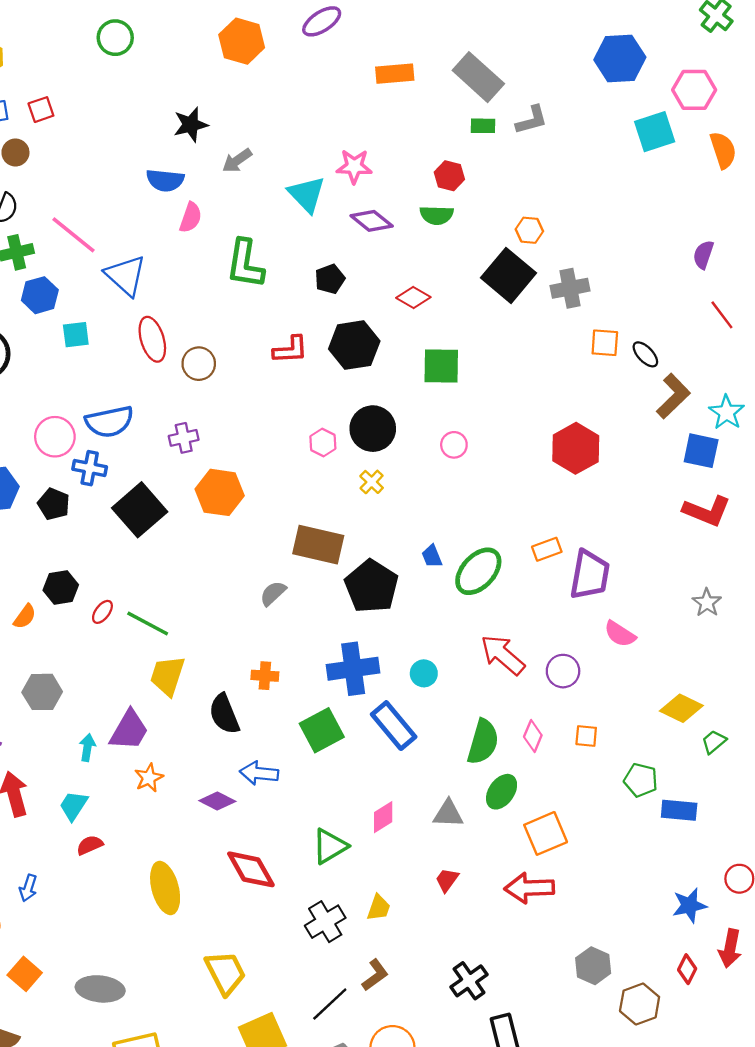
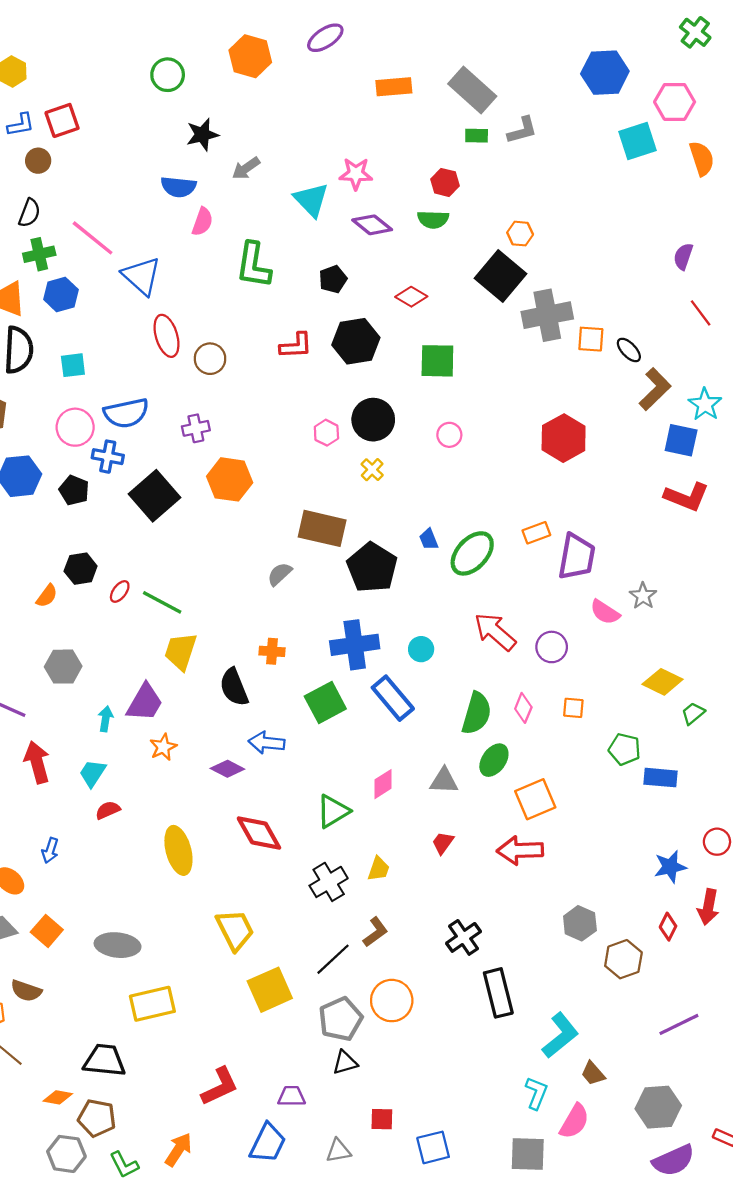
green circle: (115, 38) -> (168, 75), moved
red square: (41, 110) -> (62, 120), size x1.4
gray cross: (570, 288) -> (547, 315), moved, size x1.4
cyan square: (76, 335) -> (73, 365), moved
gray star: (707, 603) -> (643, 596), moved

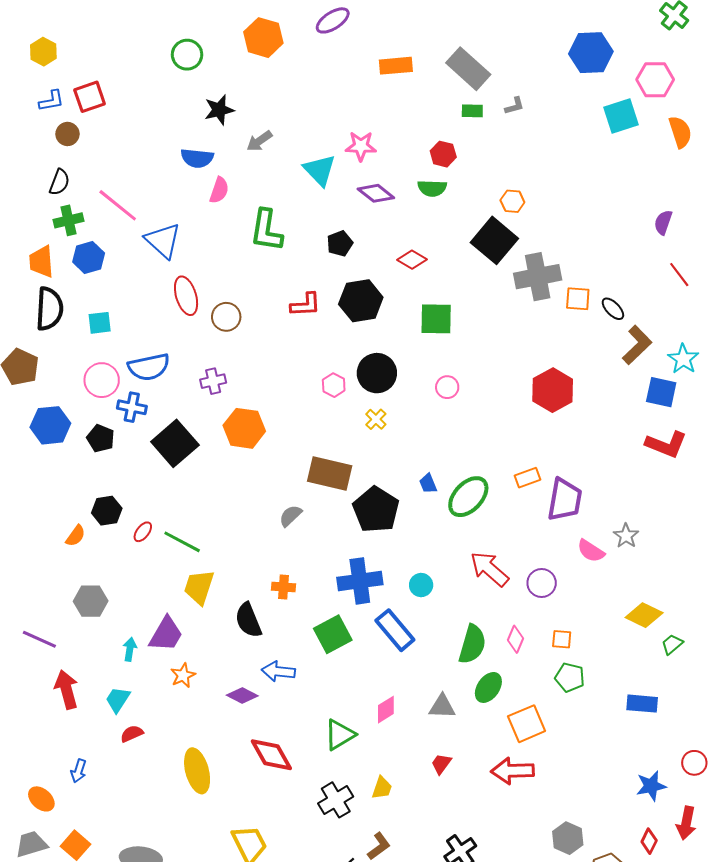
gray L-shape: (522, 130) -> (514, 106), size x0.7
green pentagon: (625, 749) -> (570, 677), moved

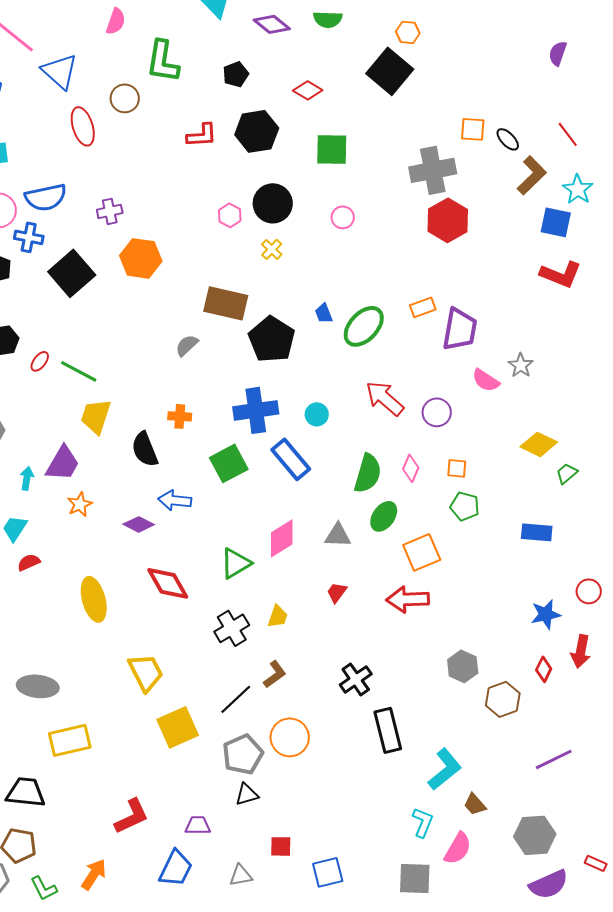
red line: (679, 275) -> (568, 134), moved
gray cross: (538, 277) -> (433, 170), moved
brown circle: (226, 317) -> (125, 98), moved
pink diamond: (386, 710) -> (282, 538), size x1.4

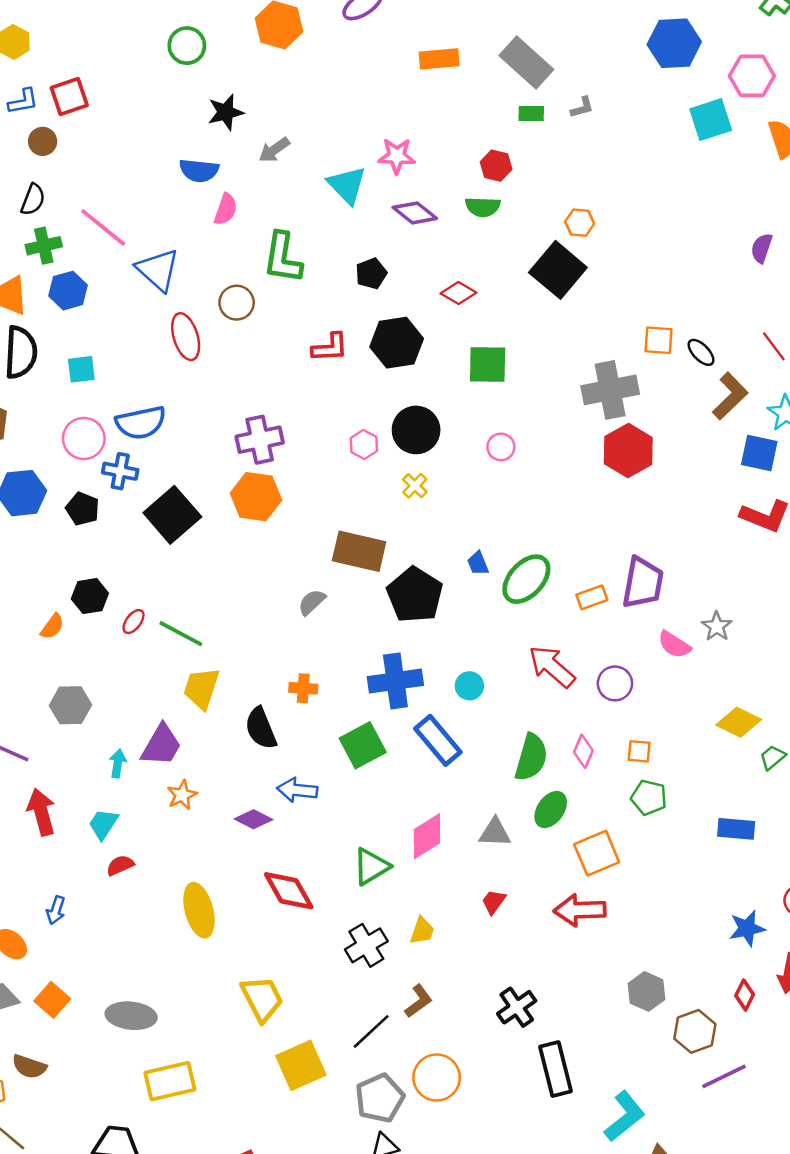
purple cross: (110, 211) -> (260, 440), moved, size x1.5
orange rectangle: (423, 307) -> (592, 597), moved
purple line: (554, 759) -> (724, 1076), moved

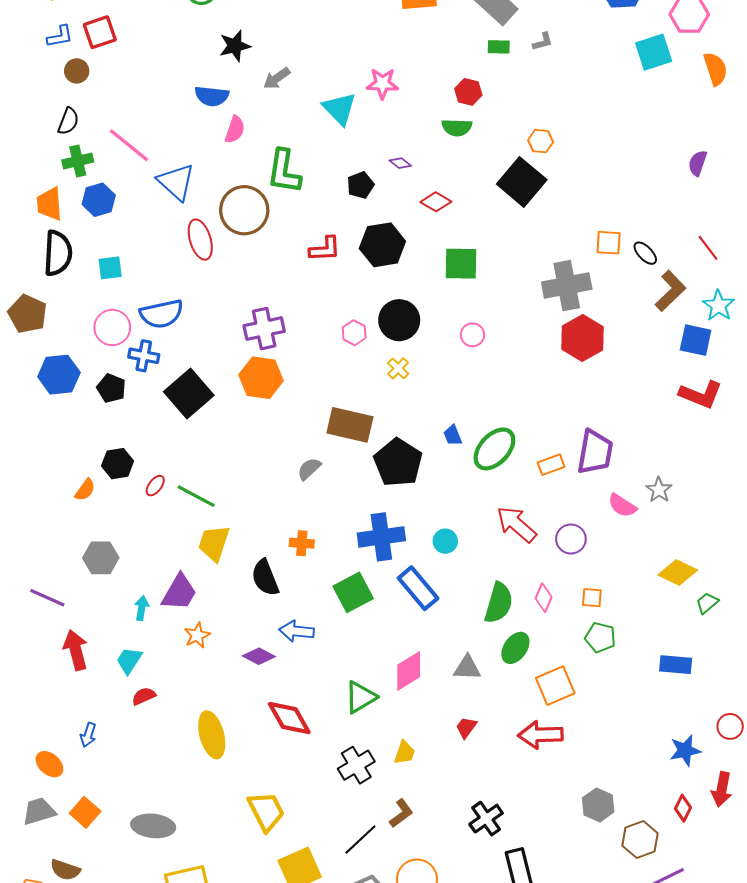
purple diamond: (415, 213) -> (400, 163), moved, size x0.6
brown circle: (237, 303) -> (244, 210), size x1.6

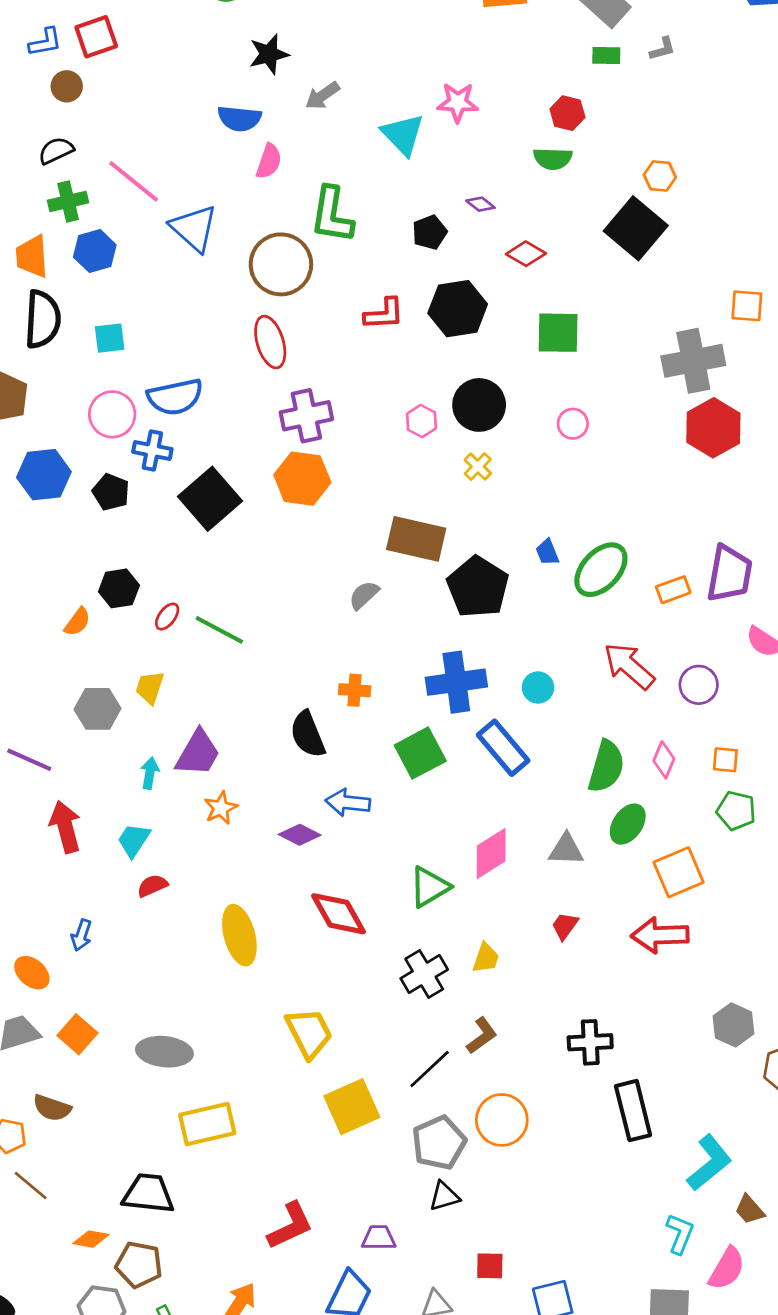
black semicircle: (68, 121) -> (56, 151), turned -136
red ellipse: (200, 240) -> (270, 342), moved
yellow trapezoid: (214, 543) -> (150, 687), moved, size x0.7
black cross: (486, 819) -> (590, 1042), turned 32

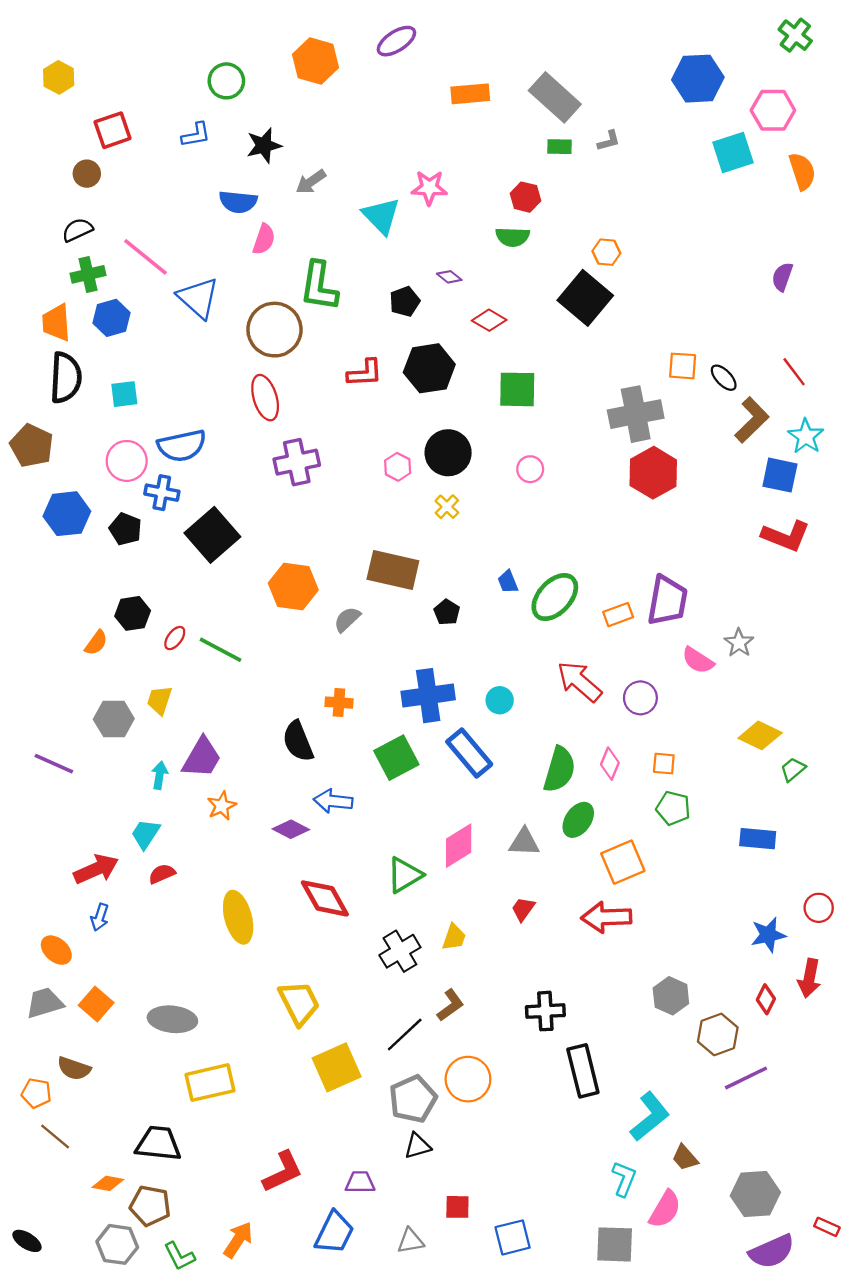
blue L-shape: (45, 42) -> (196, 135), moved
orange hexagon: (302, 479) -> (293, 586), moved
black pentagon: (478, 587) -> (447, 612), size x0.5
red arrow: (65, 827) -> (96, 869), moved, turned 81

